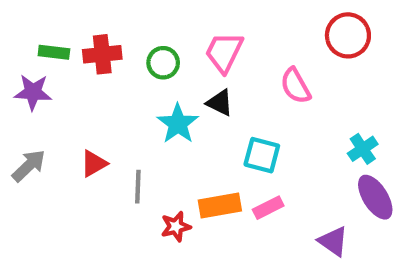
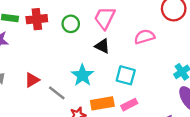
pink semicircle: (295, 86) -> (144, 37), turned 102
cyan star: (178, 124) -> (82, 75), moved
gray line: (138, 187) -> (57, 93), turned -54

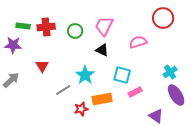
red triangle: (32, 80) -> (42, 66), moved, turned -32
gray line: (57, 93) -> (63, 90), turned -70
pink rectangle: (129, 105) -> (135, 92), moved

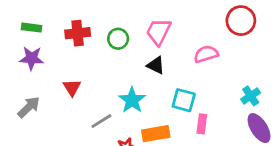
green rectangle: (23, 26) -> (32, 28), moved
pink rectangle: (135, 92) -> (202, 124), turned -56

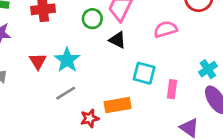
green circle: (118, 39) -> (92, 19), moved
cyan star: (132, 100) -> (67, 60), moved
pink rectangle: (202, 124) -> (172, 89), moved

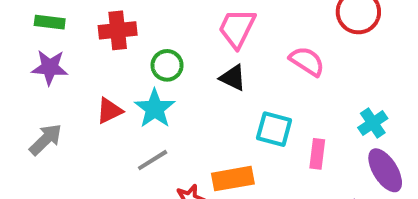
green circle: (92, 19) -> (167, 65), moved
pink semicircle: (165, 29) -> (307, 61), turned 50
red triangle: (38, 61) -> (109, 111), turned 36

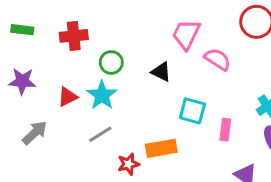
pink trapezoid: (237, 28) -> (186, 34), moved
purple star: (50, 67) -> (22, 81), moved
gray arrow: (46, 139) -> (35, 133), moved

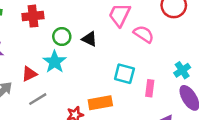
black triangle: (161, 72) -> (89, 39), moved
red triangle: (68, 97) -> (29, 74), moved
gray line: (100, 134) -> (38, 99), moved

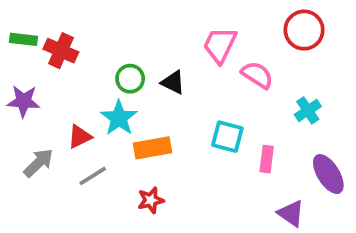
red cross: (33, 16) -> (61, 51), moved, turned 30
cyan cross: (182, 70) -> (308, 110), moved
orange rectangle: (100, 103) -> (153, 148), moved

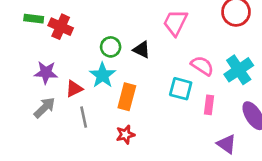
pink semicircle: (257, 75) -> (202, 66), moved
purple star: (24, 101) -> (46, 73), moved
cyan cross: (308, 110) -> (239, 70), size x1.5
orange rectangle: (153, 148) -> (127, 97), turned -65
gray line: (93, 176) -> (84, 117), turned -70

